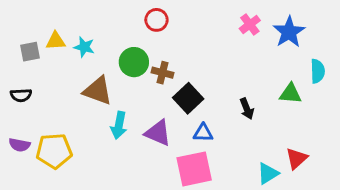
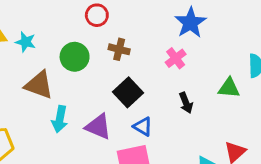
pink cross: (250, 24) -> (176, 58), moved
blue star: (289, 32) -> (190, 23), moved
brown cross: (163, 73) -> (119, 49), moved
blue triangle: (203, 133) -> (143, 127), turned 30

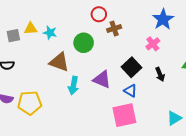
brown cross: (119, 49) -> (114, 29), moved, turned -32
black square: (128, 92) -> (131, 67), moved
purple triangle: (98, 127) -> (102, 79), moved

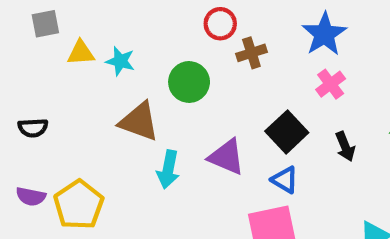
blue star: (163, 19) -> (324, 34), moved
gray square: (13, 36) -> (45, 24), moved
yellow pentagon: (30, 103) -> (79, 205), turned -30

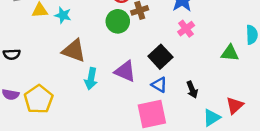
green circle: (189, 82) -> (118, 21), moved
black arrow: (345, 147) -> (192, 90), moved

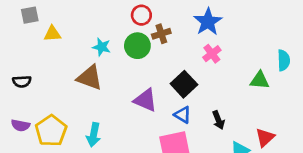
cyan star: (63, 15) -> (102, 47), moved
cyan arrow: (91, 79) -> (94, 135), moved

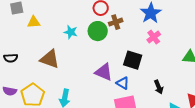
brown triangle: (90, 78) -> (50, 59), moved
black square: (184, 84) -> (133, 60), turned -30
blue triangle: (183, 115) -> (123, 83), moved

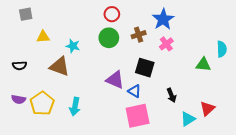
yellow triangle: (34, 22) -> (43, 37), moved
brown cross: (116, 22) -> (139, 35), moved
cyan star: (71, 32) -> (73, 46), moved

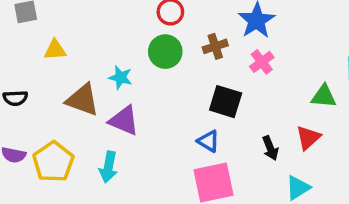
cyan star: (73, 46) -> (120, 77), moved
purple triangle: (115, 80) -> (124, 120), moved
red triangle: (207, 109) -> (308, 138), moved

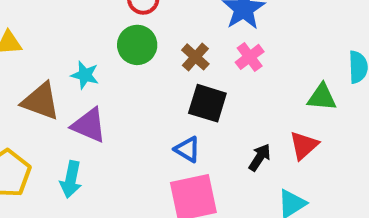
brown cross: (215, 46) -> (195, 57), moved, turned -30
black arrow: (270, 148) -> (260, 157), turned -125

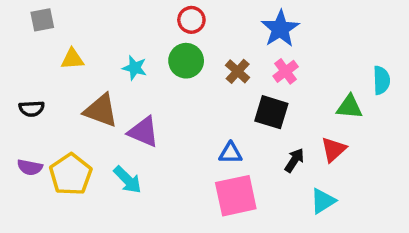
cyan star: (85, 75) -> (135, 68), moved
black square: (207, 103) -> (271, 112), moved
blue triangle: (187, 149) -> (230, 153), turned -30
cyan arrow: (71, 179) -> (127, 180), turned -56

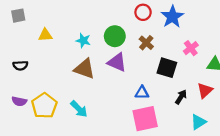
gray square: (42, 20) -> (18, 16), moved
red circle: (191, 20) -> (143, 12), moved
pink cross: (286, 71) -> (191, 48), moved
brown triangle: (101, 110) -> (84, 69), moved
purple triangle: (143, 132) -> (117, 62), moved

